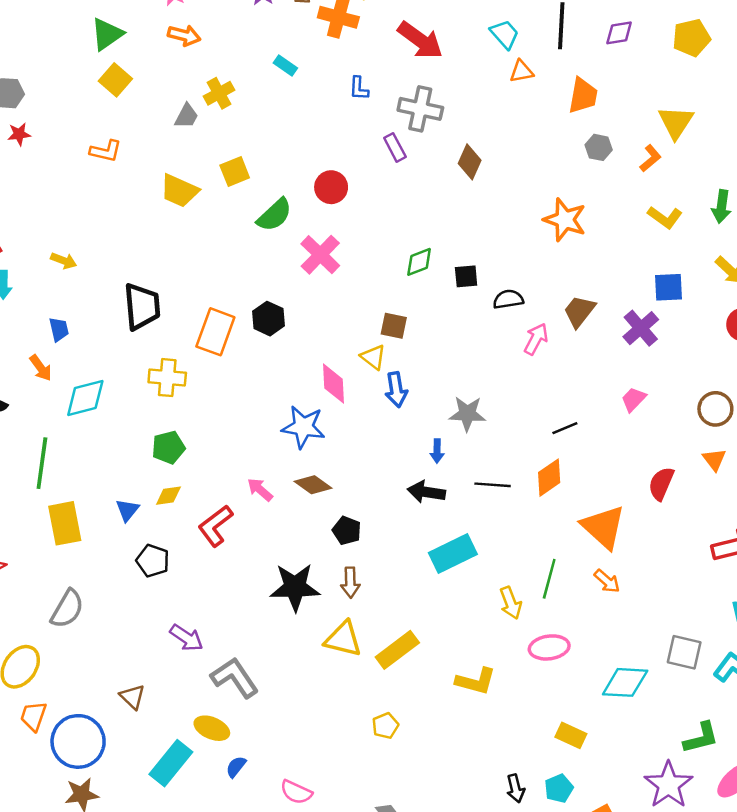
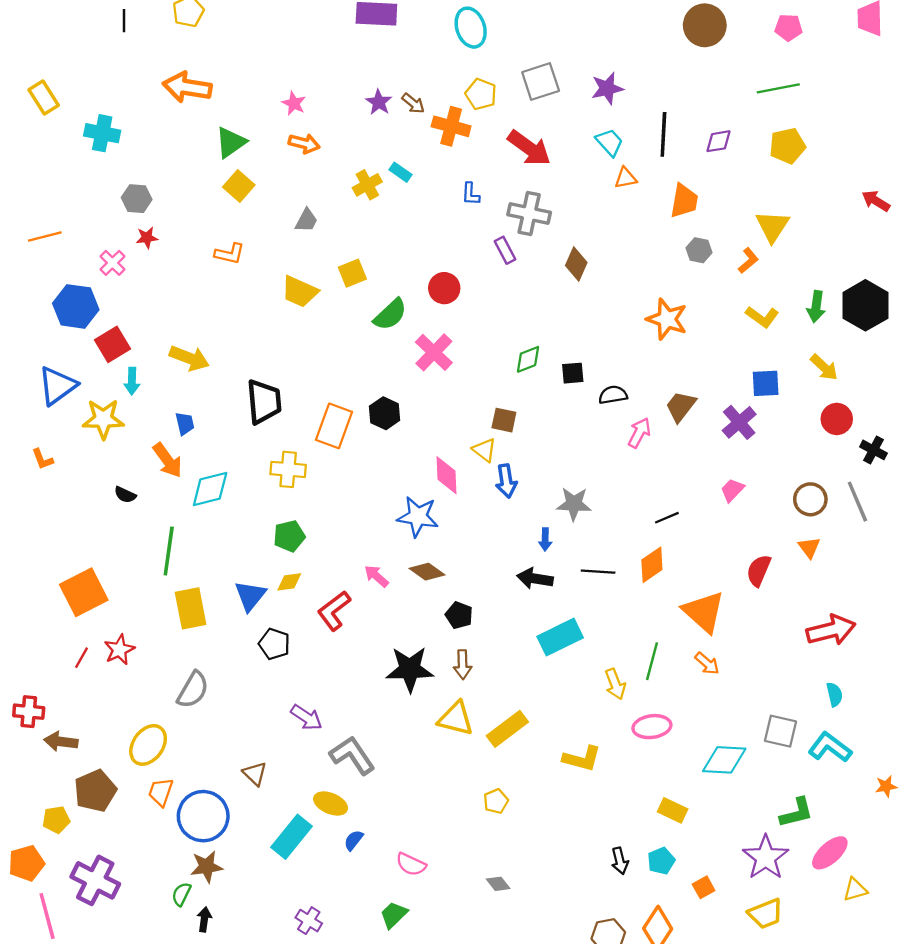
yellow cross: (219, 93) -> (367, 185), moved
yellow arrow: (64, 261) -> (189, 358), size x1.6
orange arrow: (41, 368) -> (168, 460), size x1.4
blue triangle: (127, 510) -> (250, 596), size x1.4

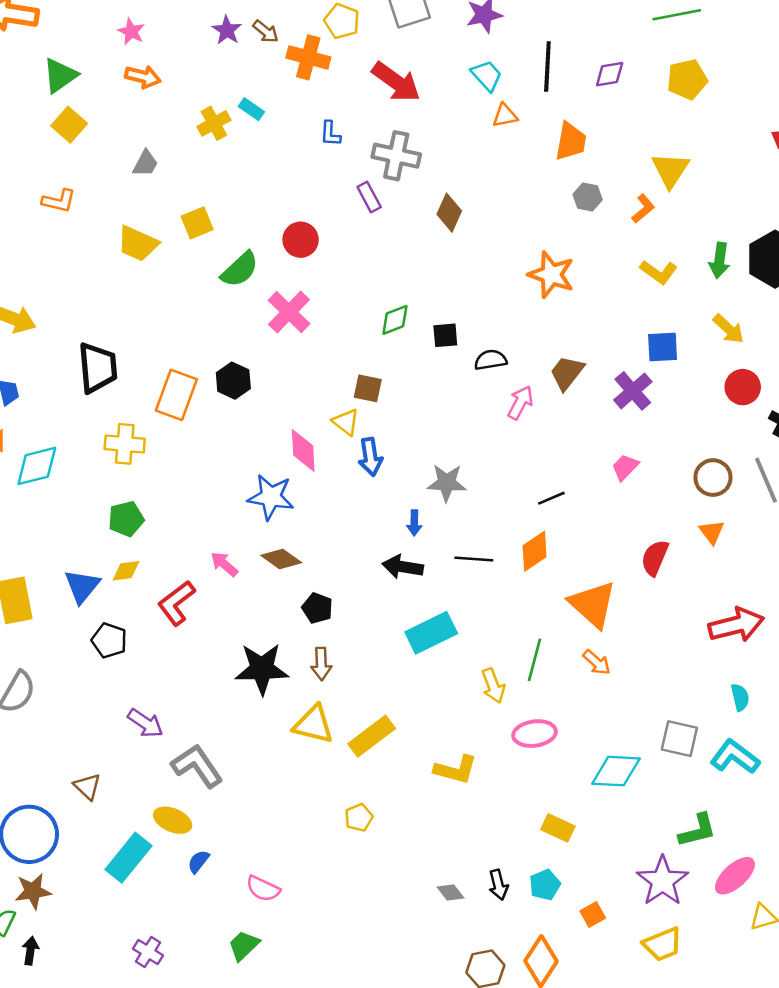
gray diamond: (498, 884) -> (451, 893), moved

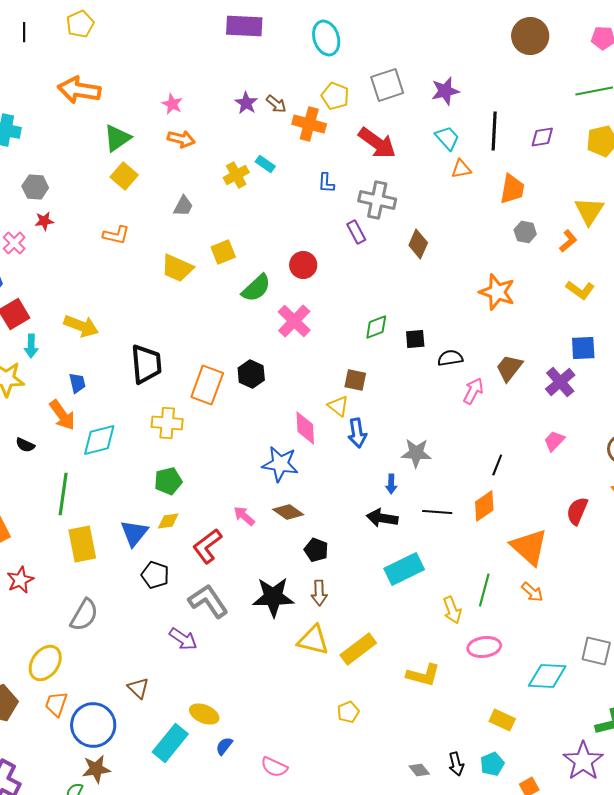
black line: (551, 498) -> (497, 465), turned -45
gray L-shape: (197, 766) -> (208, 601), moved

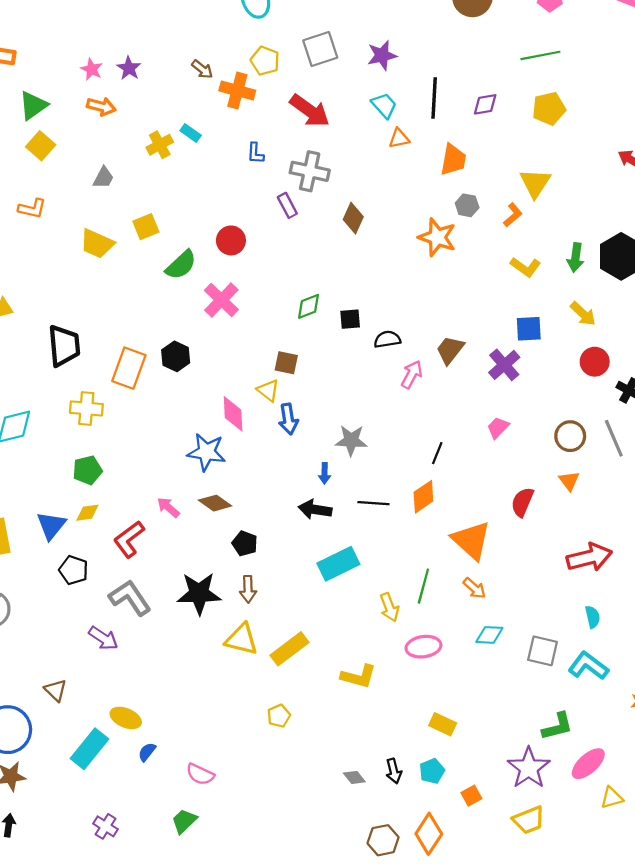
purple star: (246, 103) -> (129, 68), moved
orange star: (497, 292) -> (437, 237), moved
cyan diamond: (547, 676) -> (489, 635), moved, size x0.7

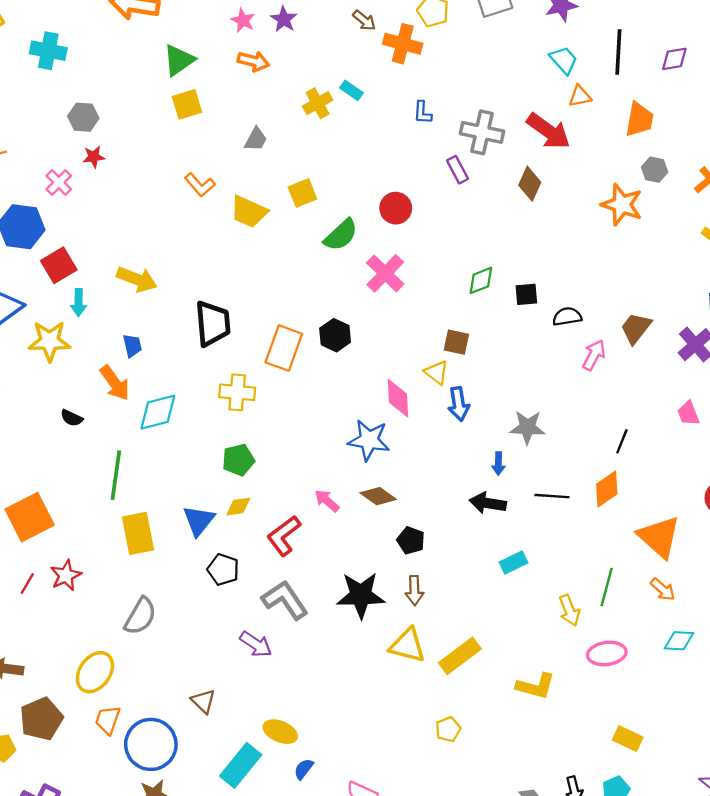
red arrow: (310, 111) -> (548, 131), moved
yellow square: (41, 146) -> (187, 104), turned 32
orange L-shape: (32, 209) -> (200, 185), moved, turned 36
pink trapezoid: (498, 428) -> (688, 413), turned -65
cyan rectangle: (338, 564) -> (513, 563), size x0.6

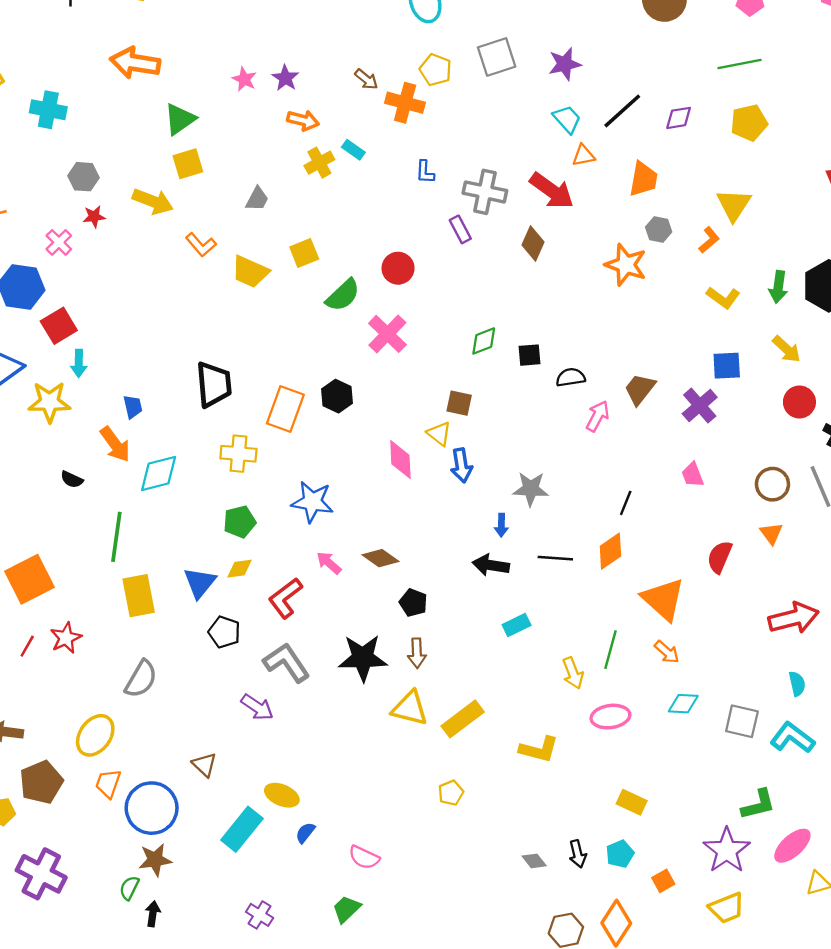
black line: (618, 52) -> (622, 111), turned 45
orange arrow: (253, 61) -> (303, 120), moved
yellow arrow: (137, 279) -> (153, 201), moved
blue star: (369, 440) -> (312, 502), moved

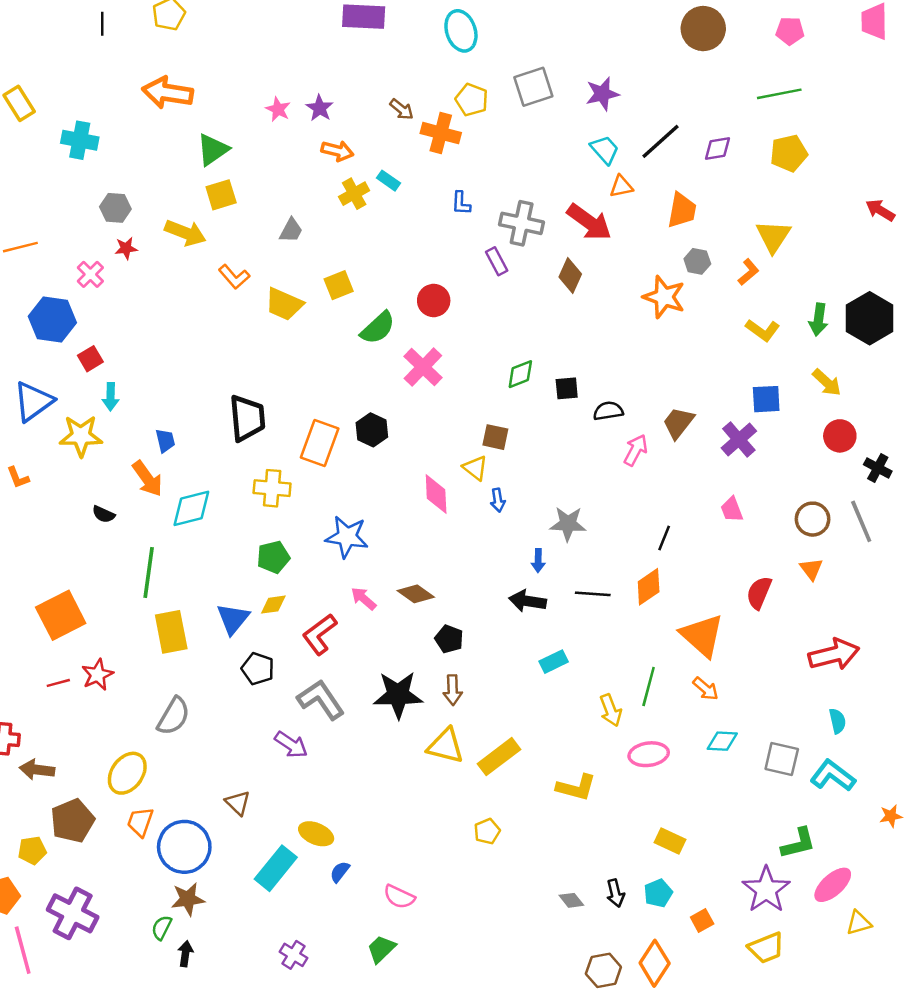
red square: (59, 326) -> (90, 359), size x0.7
blue arrow: (461, 465) -> (498, 500), size x0.7
red line: (27, 646) -> (58, 683), turned 45

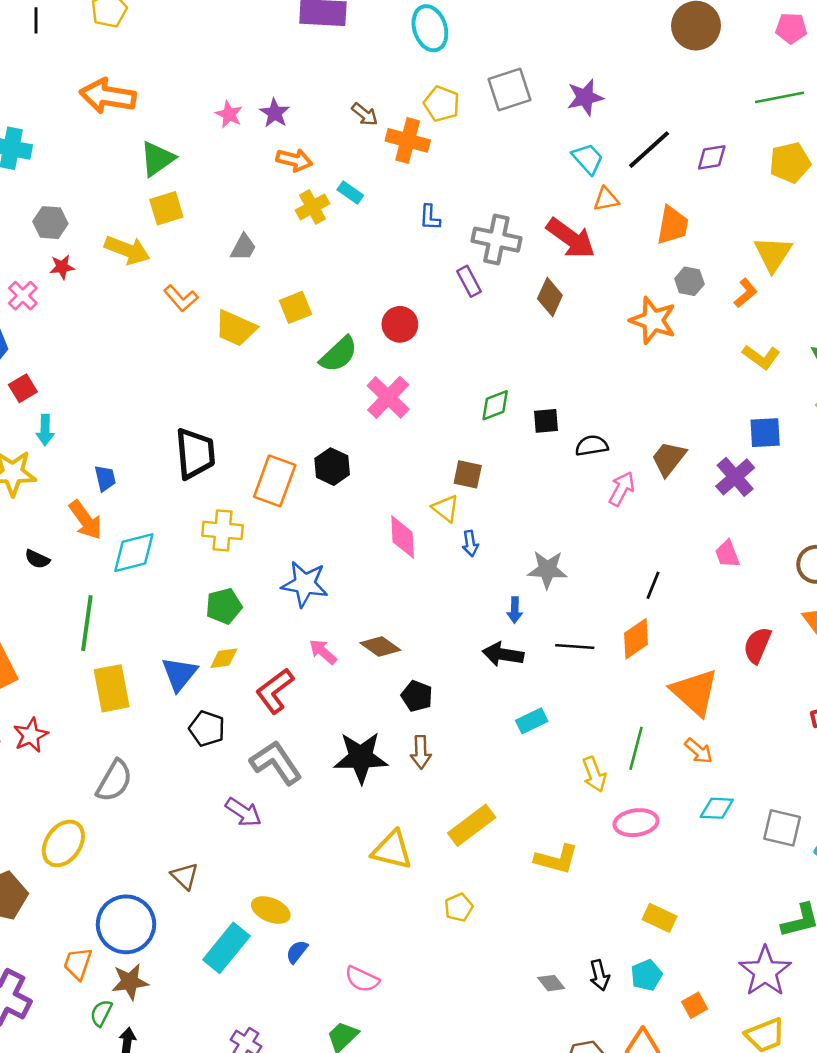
yellow triangle: (446, 746) -> (392, 850), moved
orange trapezoid: (140, 822) -> (78, 963), moved

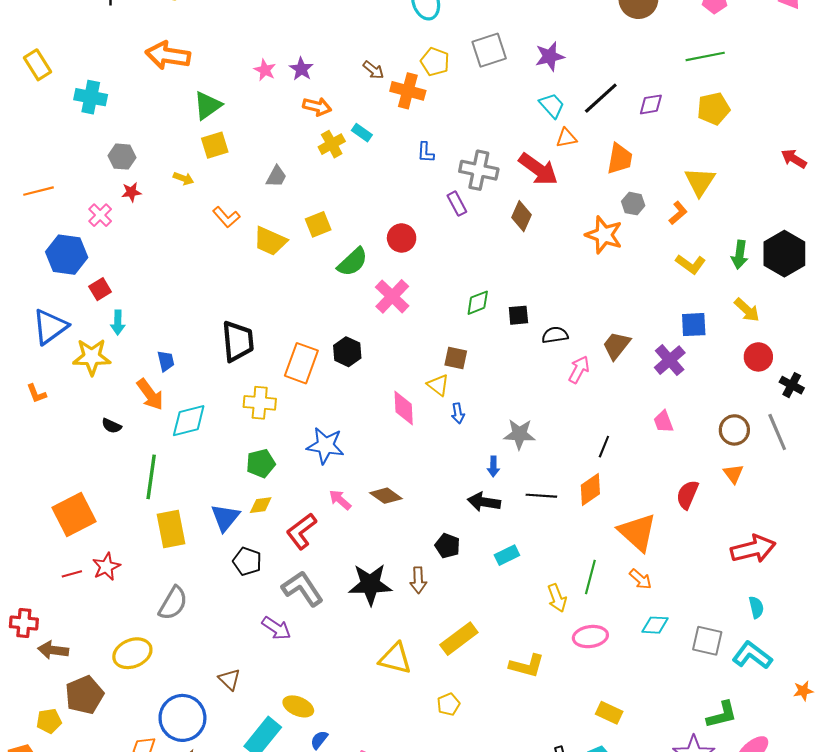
yellow arrow: (127, 250) -> (184, 179), size x0.6
black pentagon: (417, 696) -> (447, 546), moved
yellow ellipse: (63, 843) -> (132, 653), turned 33

